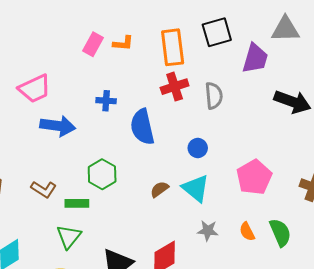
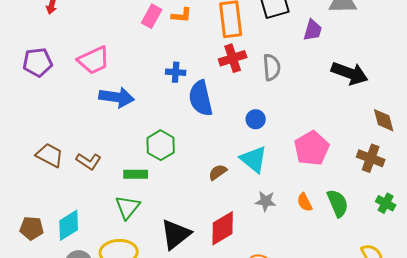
purple trapezoid: (255, 58) -> (313, 30), size x0.7
blue cross: (106, 101) -> (176, 72), moved
brown L-shape: (44, 189) -> (89, 161), moved
brown semicircle: (159, 189) -> (218, 172), moved

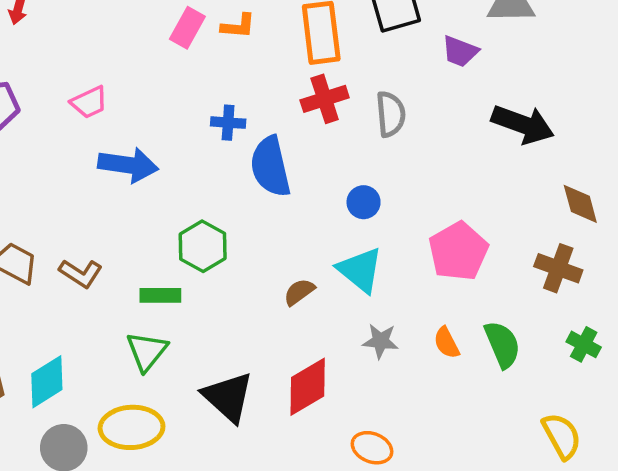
purple trapezoid: (313, 30) -> (460, 51), turned 95
pink trapezoid: (94, 60) -> (89, 102), size x0.7
black triangle: (176, 234) -> (228, 397), turned -40

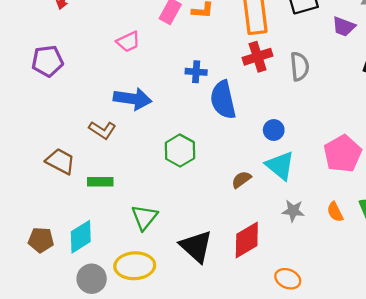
pink trapezoid: (89, 102) -> (128, 42), moved
blue circle: (364, 202) -> (274, 130), moved
brown L-shape: (81, 273) -> (102, 130), moved
green rectangle: (160, 295) -> (100, 182), moved

